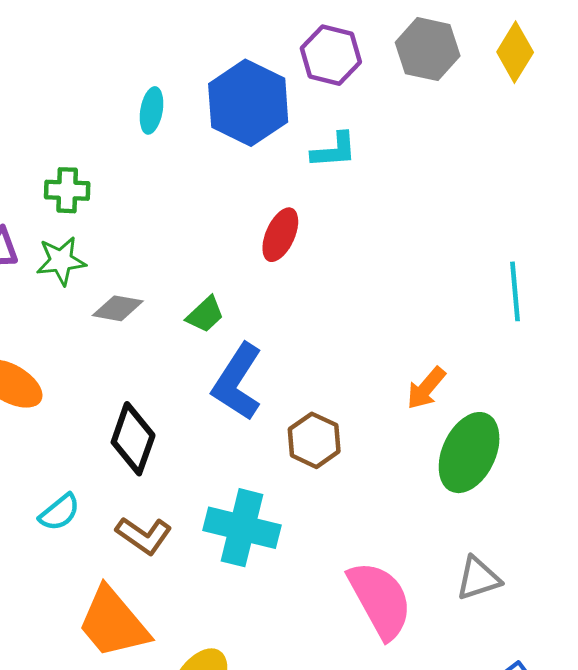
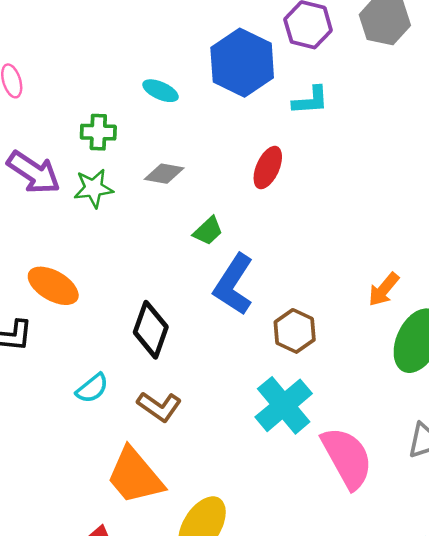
cyan ellipse: (151, 110) -> (160, 91), moved, turned -76
gray diamond: (118, 308) -> (164, 174), moved
cyan cross: (242, 528) -> (284, 405), moved, turned 36

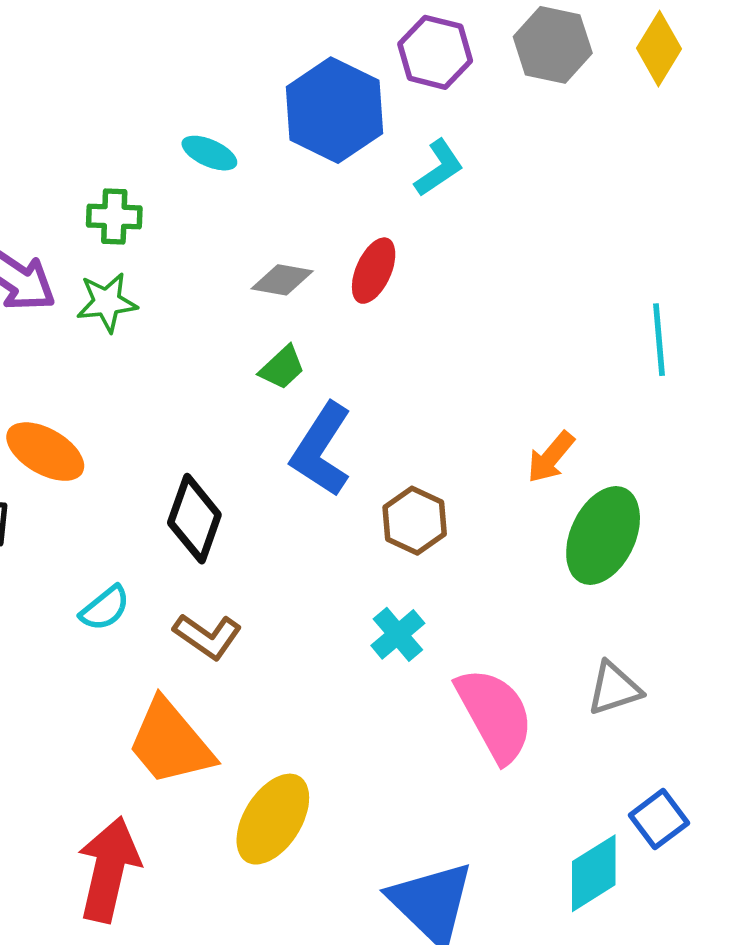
cyan L-shape: (310, 100) -> (439, 168), turned -30
gray diamond: (164, 174) -> (282, 280), moved
cyan cross: (284, 405) -> (398, 634), size x0.6

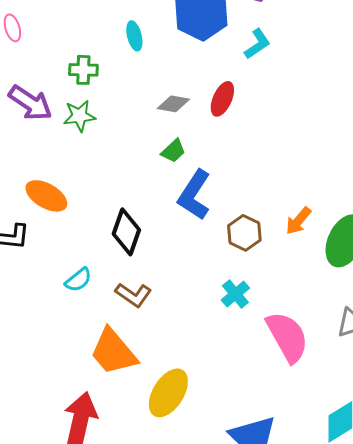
cyan ellipse: (209, 153) -> (134, 36), turned 52
orange arrow: (551, 457) -> (298, 221), moved

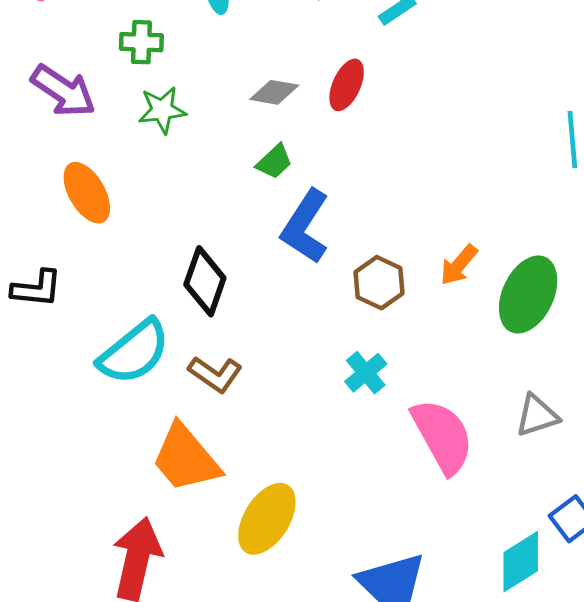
green star: (79, 116) -> (162, 110), moved
orange ellipse: (46, 196) -> (87, 193), moved, turned 30
cyan semicircle: (78, 280) -> (134, 352), size x1.8

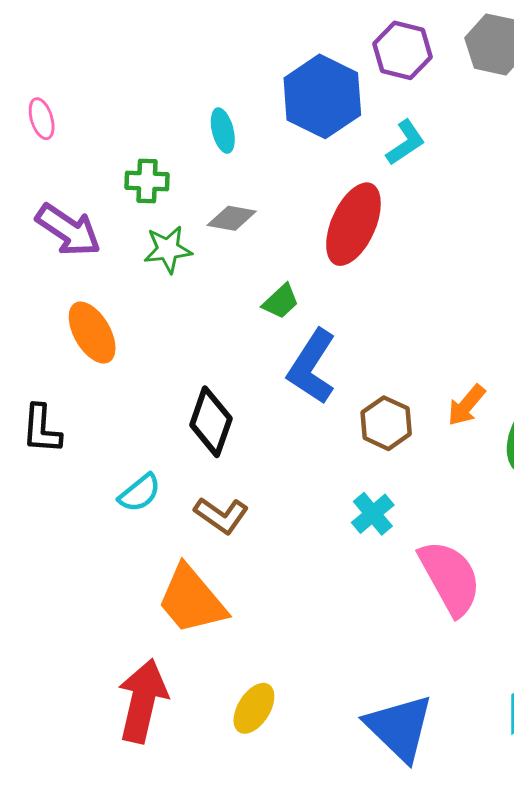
red ellipse: (347, 85) -> (353, 224), size x1.6
gray diamond: (274, 92) -> (232, 218), moved
black L-shape: (37, 289) -> (42, 429), turned 88
cyan semicircle: (134, 352) -> (140, 493), size x0.6
yellow ellipse: (267, 519) -> (254, 708), moved, size x0.7

